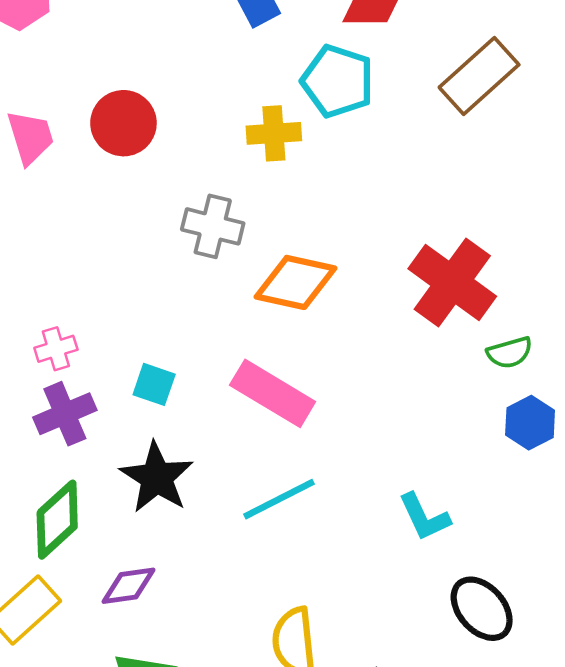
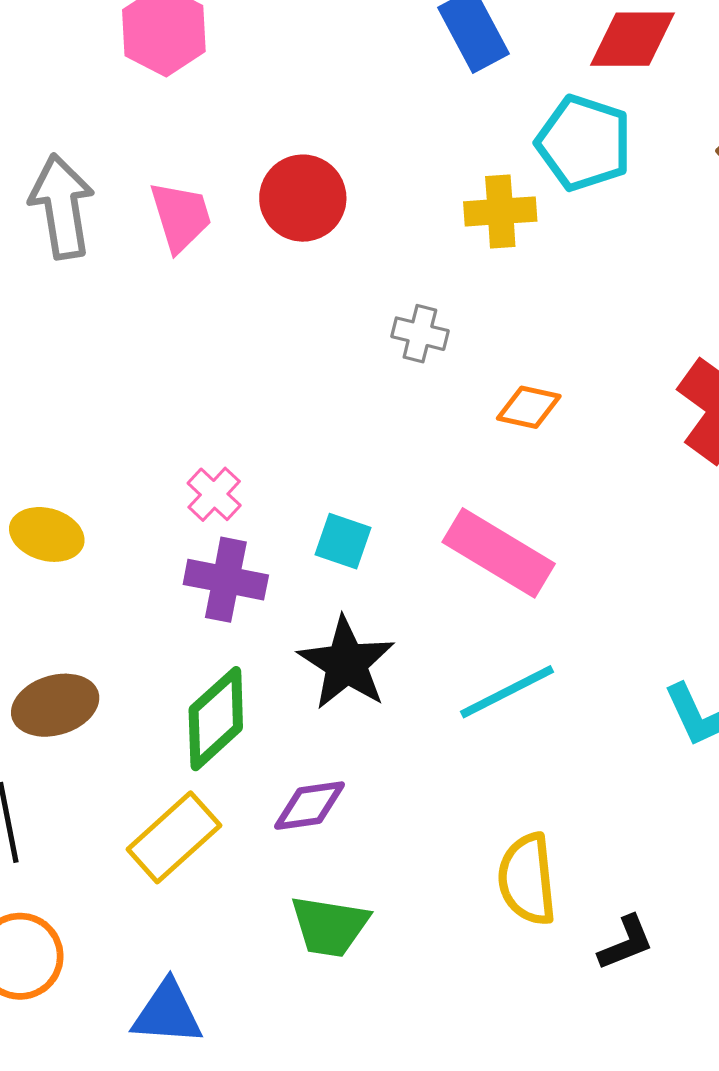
gray cross: (213, 226) -> (420, 334), size x0.7
orange diamond: (296, 282) -> (529, 407), size x0.6
pink cross: (56, 349) -> (214, 494), turned -30
purple cross: (65, 414) -> (226, 580), turned 34

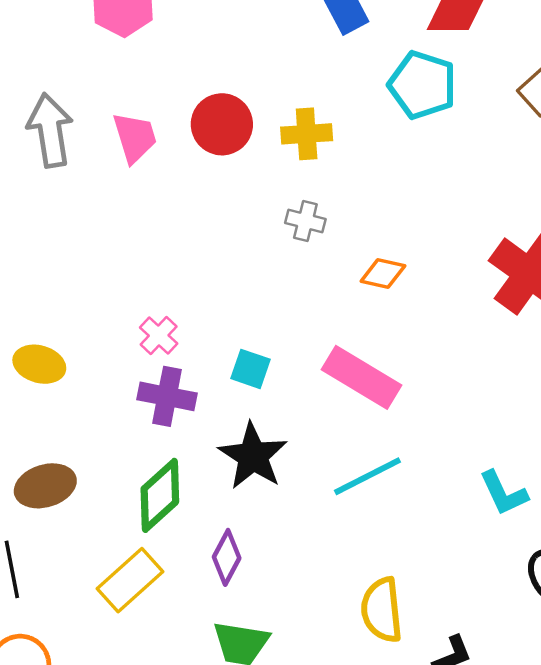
yellow cross: (500, 211) -> (307, 134), moved
purple diamond: (310, 806) -> (227, 557), turned -54

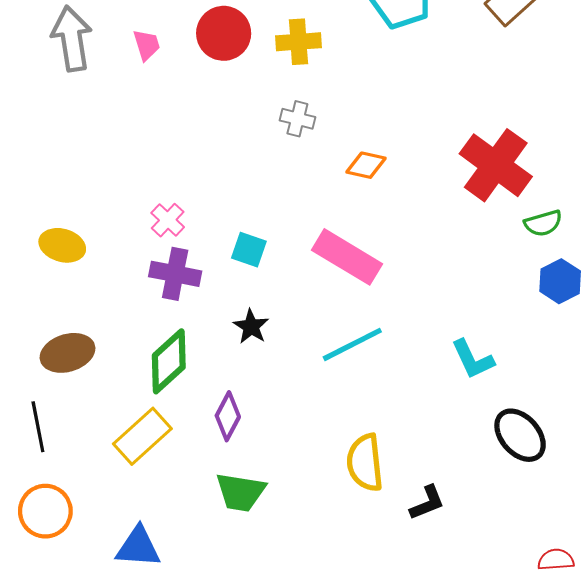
pink trapezoid: (135, 137) -> (147, 45), size x0.7
black star: (253, 456) -> (251, 327), size x0.6

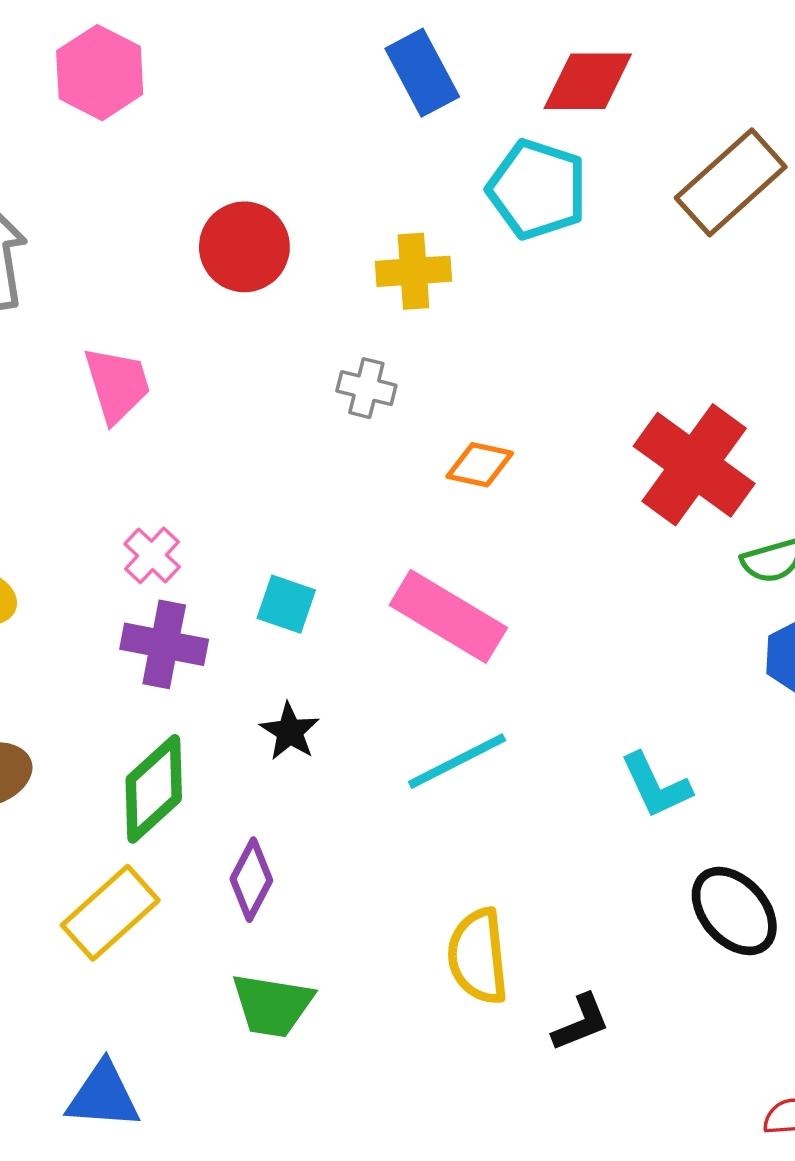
yellow cross: (299, 42) -> (413, 271), moved
pink trapezoid: (147, 45) -> (117, 385), moved, size x1.5

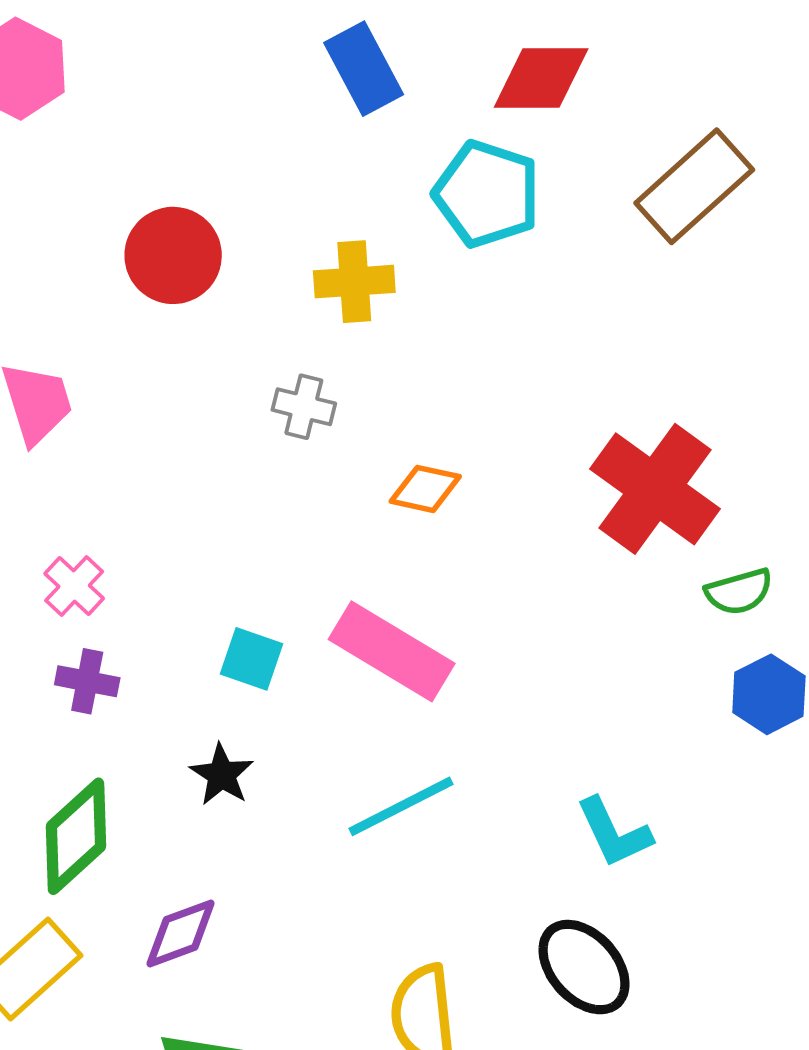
cyan square: (286, 604) -> (252, 659), moved
purple cross: (164, 644) -> (87, 681), size x0.7
purple diamond: (251, 880) -> (181, 933), turned 42
black ellipse: (734, 911) -> (584, 967), moved

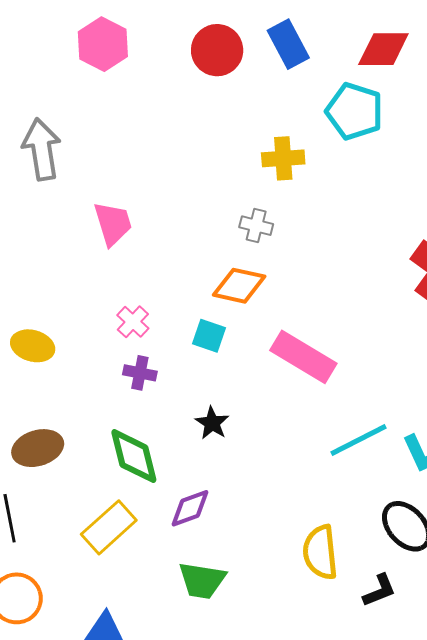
red circle: (173, 255) -> (217, 50), moved
orange diamond: (425, 489) -> (239, 286), moved, size x1.4
cyan square: (252, 659) -> (209, 336), moved
cyan line: (401, 806) -> (358, 440), moved
green diamond: (76, 836) -> (134, 456), turned -62

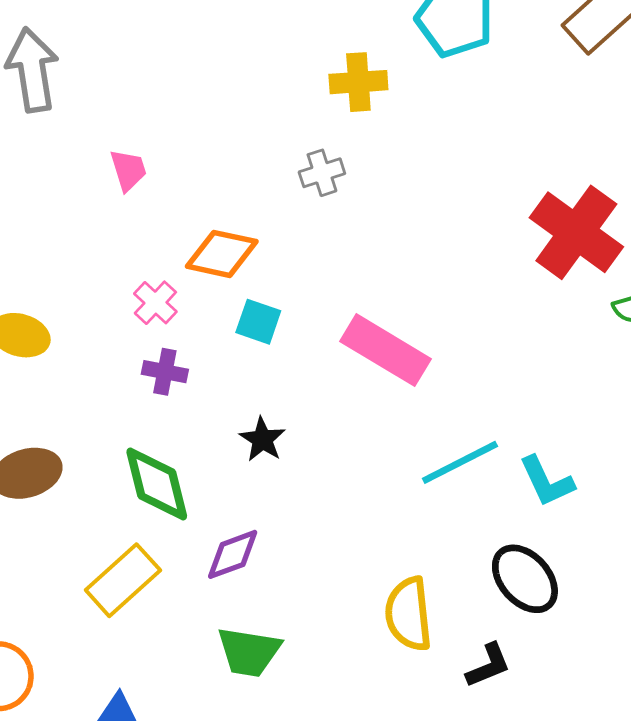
pink trapezoid: (113, 224) -> (128, 170), size x0.7
gray cross: (256, 226) -> (322, 173), turned -32
orange diamond: (239, 286) -> (222, 254), moved

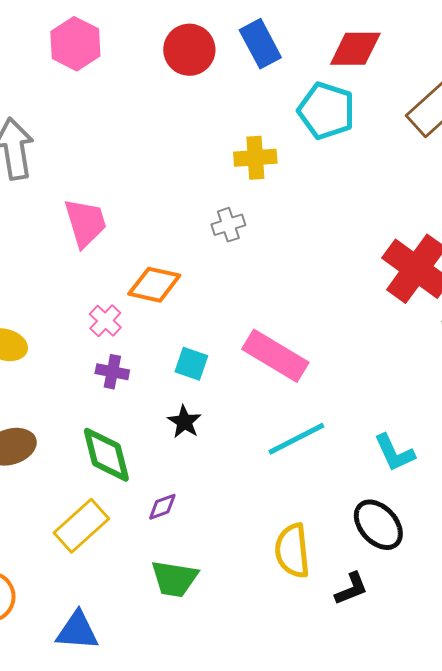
pink trapezoid: (128, 170) -> (85, 223), size x1.6
cyan square: (258, 322) -> (191, 364), moved
cyan line: (460, 462) -> (296, 439), moved
purple diamond: (233, 554) -> (162, 507), size x0.7

